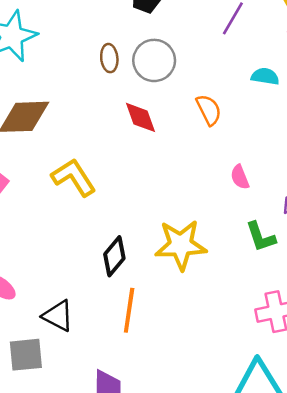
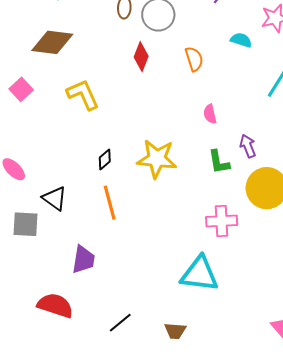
red diamond: (141, 117) -> (141, 57), turned 32
black diamond: (114, 256) -> (105, 160), size x0.7
orange line: (129, 310) -> (110, 203), turned -32

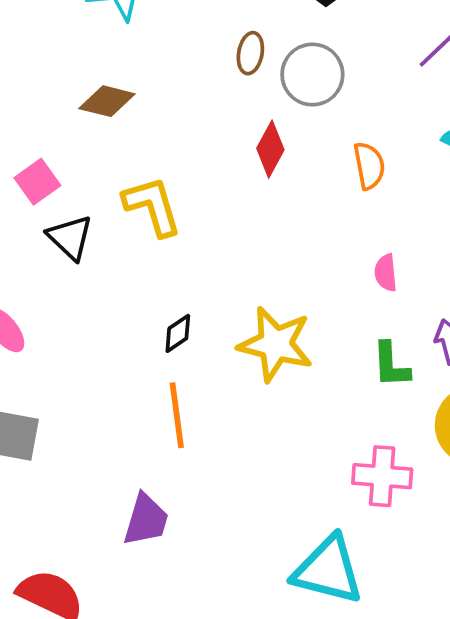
brown diamond: (52, 42) -> (107, 101), size x0.7
black triangle: (55, 198) -> (70, 237), moved
purple trapezoid: (83, 259) -> (146, 520), moved

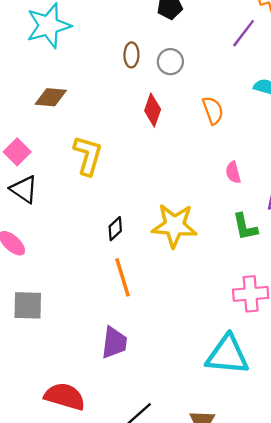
gray circle: (312, 75) -> (170, 62), size x0.7
yellow L-shape: (152, 206) -> (88, 155), turned 42
black triangle: (70, 237) -> (24, 189), moved

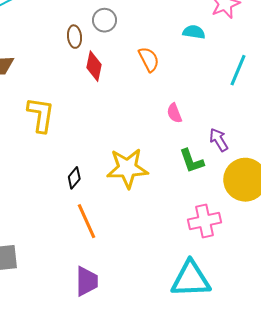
brown ellipse: (131, 55) -> (74, 37), moved

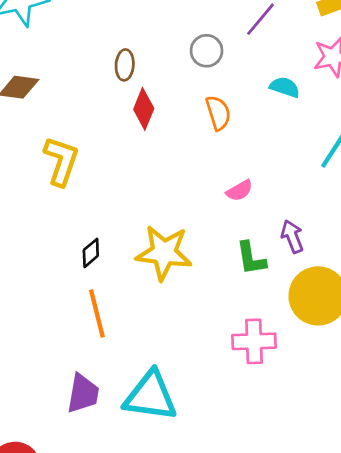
gray circle: (104, 20) -> (207, 51), moved
pink semicircle: (174, 113) -> (240, 191), turned -108
cyan triangle: (191, 279) -> (150, 396), moved

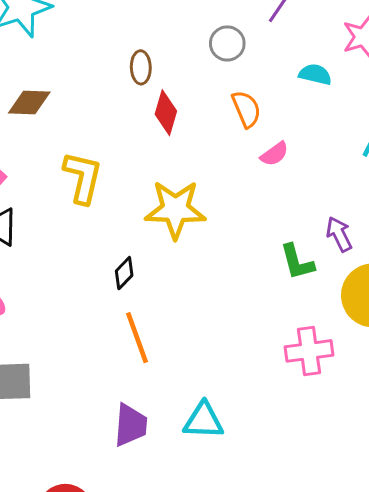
pink semicircle: (240, 191) -> (274, 154), moved
yellow star: (164, 253) -> (175, 209), moved
cyan triangle: (150, 396) -> (203, 421), size x0.7

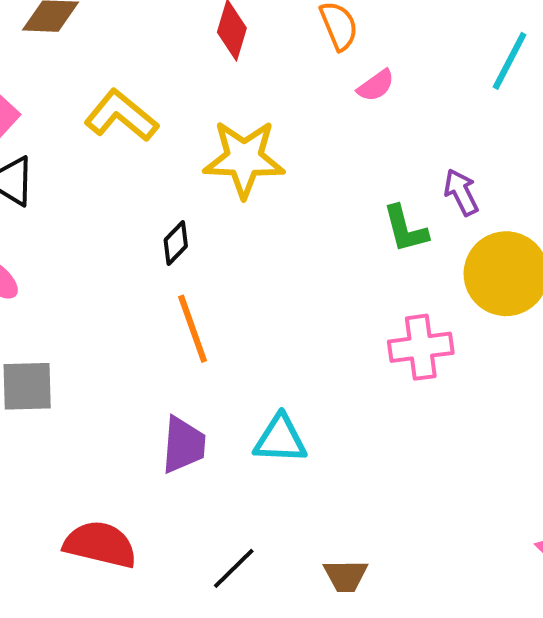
yellow L-shape: (83, 177) -> (121, 116), turned -64

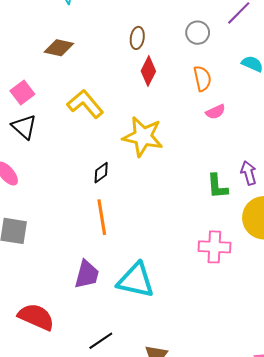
cyan triangle: (280, 439) -> (136, 280), size x1.4

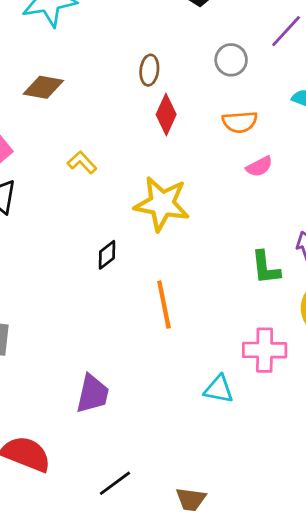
orange semicircle: (202, 78) -> (240, 122), turned 100
yellow L-shape: (85, 104) -> (82, 162), size x0.6
orange line: (102, 217) -> (164, 305), moved
cyan triangle: (136, 280) -> (219, 389), moved, size x0.6

